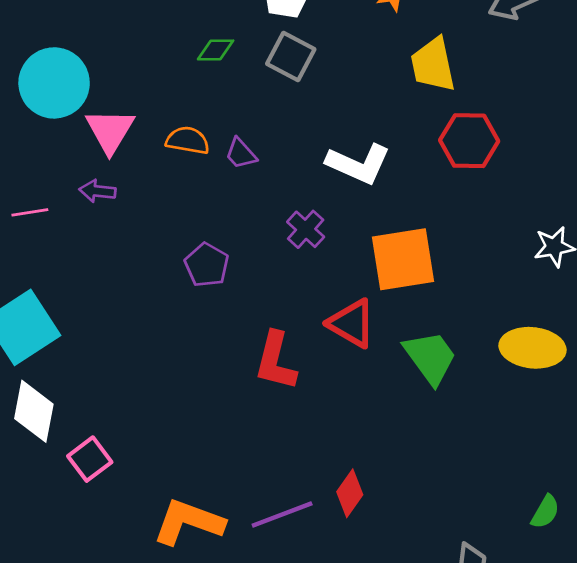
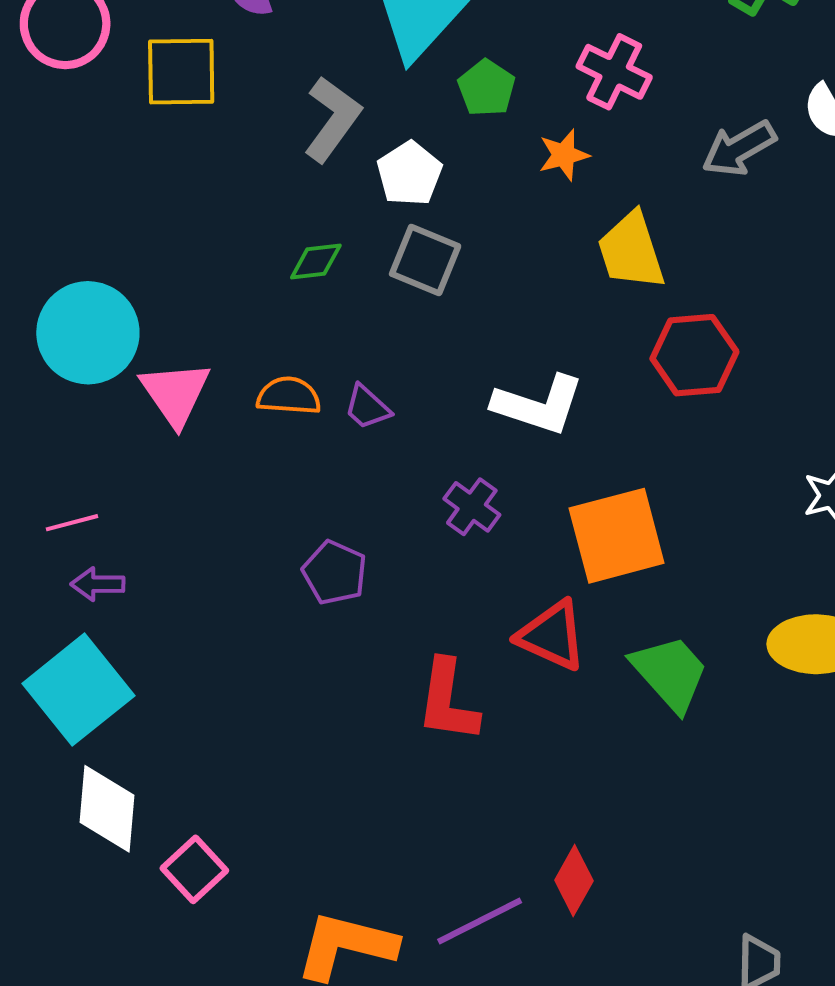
purple arrow: (97, 191) -> (98, 584), moved

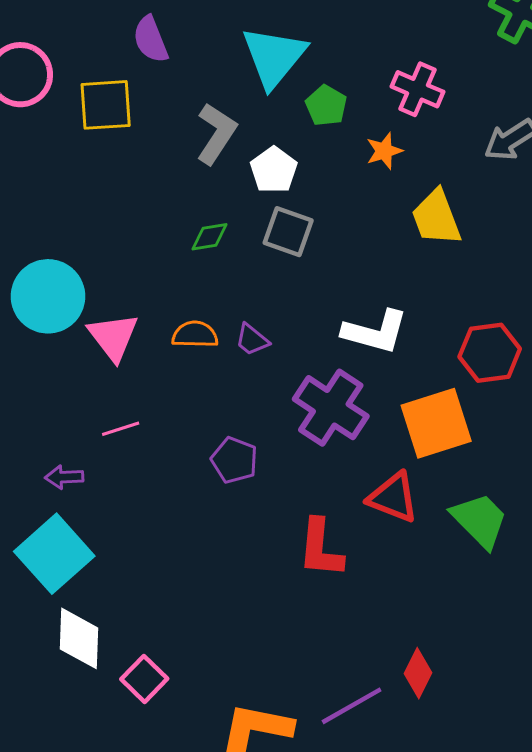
red hexagon: (694, 355) -> (490, 353), moved
purple cross: (472, 507) -> (331, 408), size x1.8
pink line: (72, 523) -> (121, 429), moved

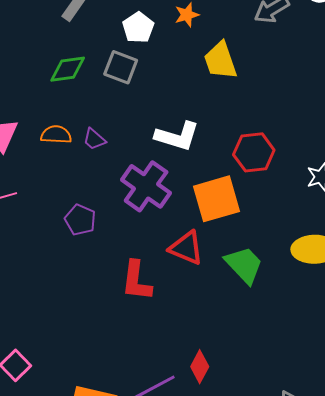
white pentagon: (274, 170) -> (138, 28), moved
green diamond: (210, 237) -> (68, 69), size x1.4

